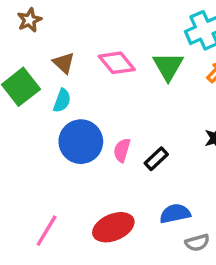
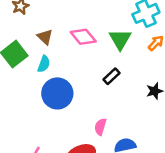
pink semicircle: (122, 150) -> (100, 127), moved
black rectangle: (156, 159) -> (111, 76), moved

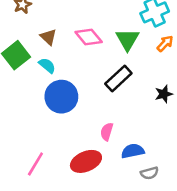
cyan semicircle: (44, 64) -> (47, 66), turned -70
black rectangle: (111, 76) -> (118, 78), size x1.5

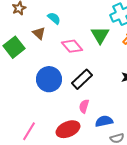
pink diamond: (89, 37) -> (72, 46), moved
cyan semicircle: (47, 66) -> (54, 18), moved
black rectangle: (118, 78) -> (82, 79), moved

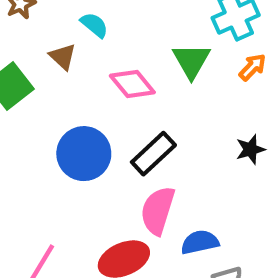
pink semicircle: (84, 106) -> (158, 211), size x1.6

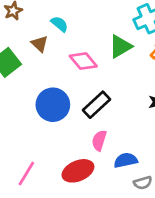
green triangle: (191, 61) -> (120, 46), turned 30
pink semicircle: (158, 211) -> (99, 140), size x0.7

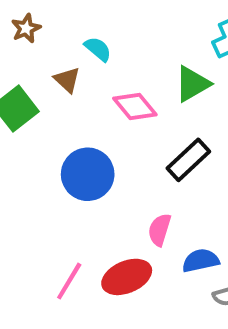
black rectangle: (96, 105) -> (188, 160), moved
pink line: (26, 173) -> (69, 281), moved

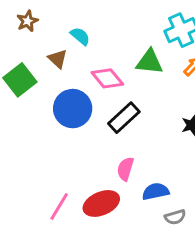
green triangle: (192, 84) -> (150, 62), turned 36
black rectangle: (188, 160) -> (124, 118), moved
blue circle: (88, 174) -> (73, 109), moved

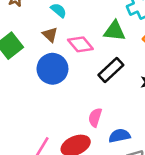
brown triangle: (58, 59) -> (50, 35), moved
black rectangle: (124, 118) -> (111, 70), moved

